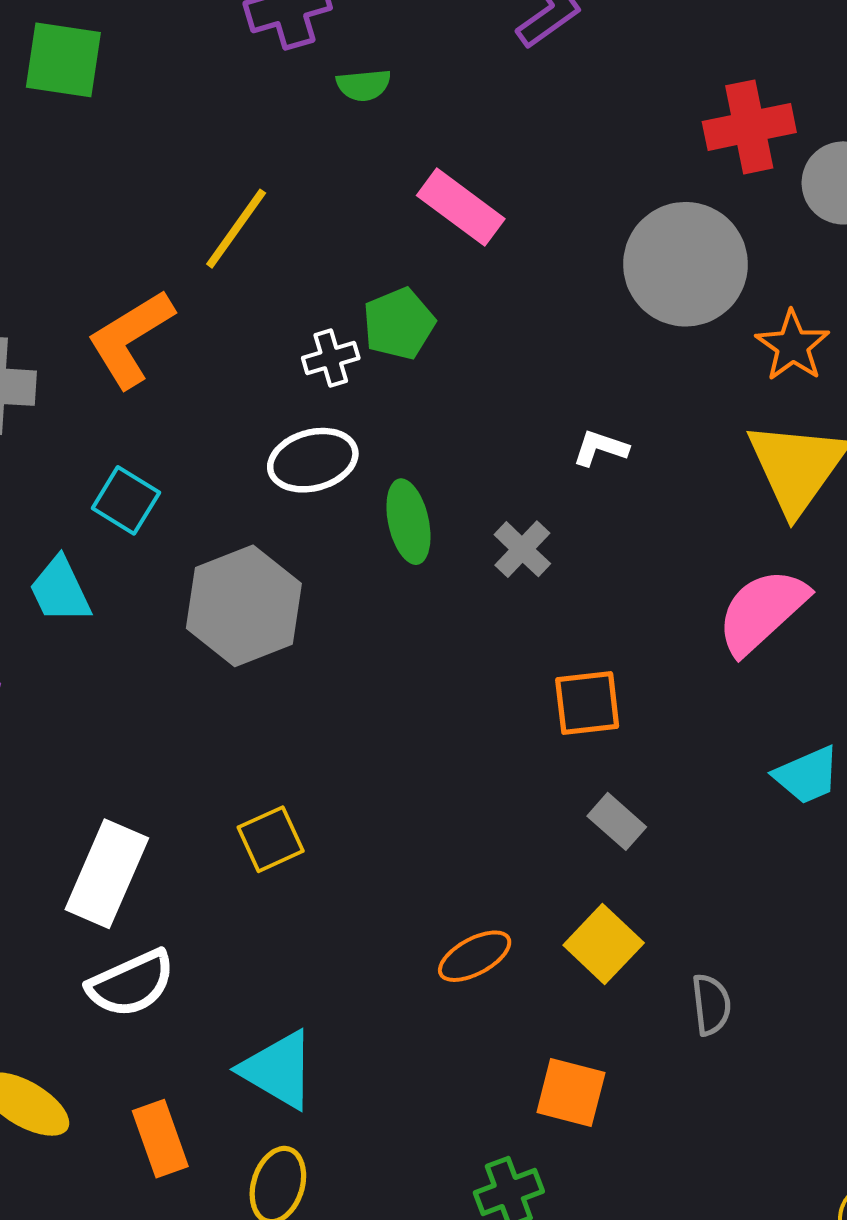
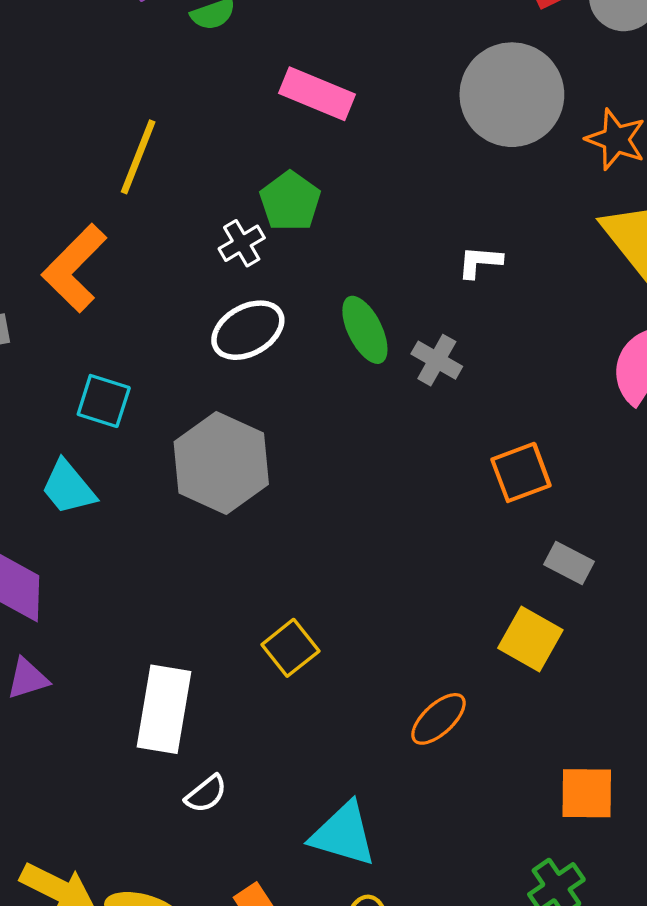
green ellipse: (408, 522) -> (365, 330), moved
yellow square: (604, 944) -> (530, 639), moved
orange ellipse: (475, 956) -> (438, 719), moved
white semicircle: (131, 984) -> (206, 794), size x0.6

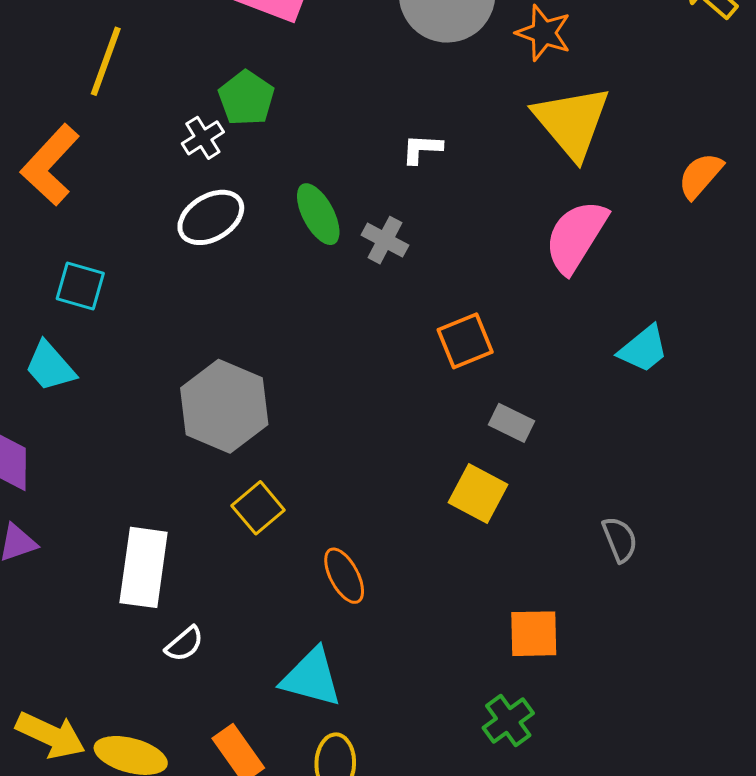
gray hexagon: (221, 463) -> (224, 406), moved
orange ellipse: (438, 719) -> (344, 576), moved, turned -74

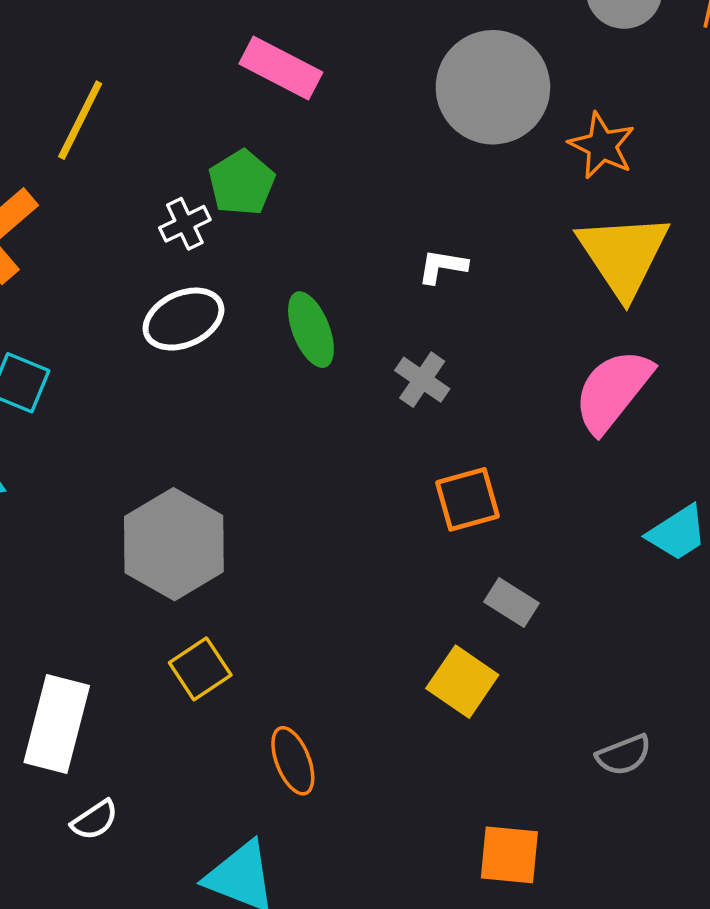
gray cross: (385, 240) -> (422, 380), moved
gray semicircle: (620, 539) -> (624, 755), turned 84

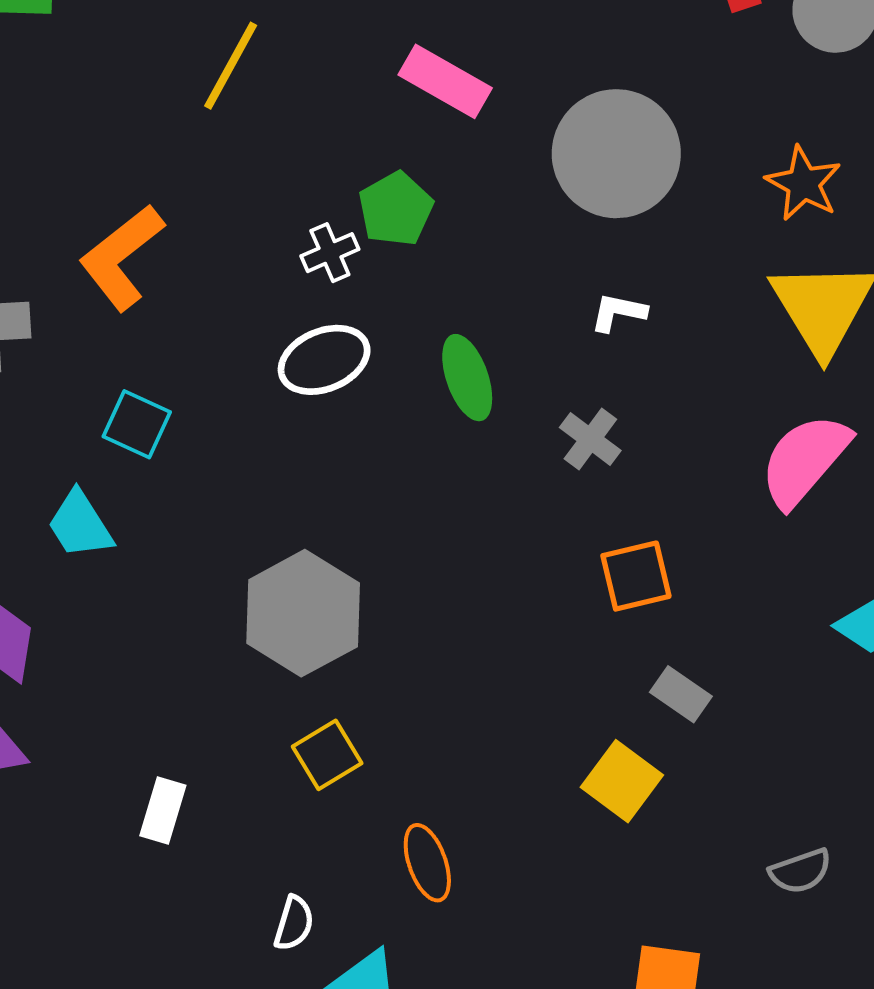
gray circle: (493, 87) -> (616, 154), moved
yellow line: (80, 120) -> (231, 66), moved
white rectangle: (57, 724) -> (163, 811), size x0.6
white semicircle: (95, 820) -> (294, 923), moved, turned -42

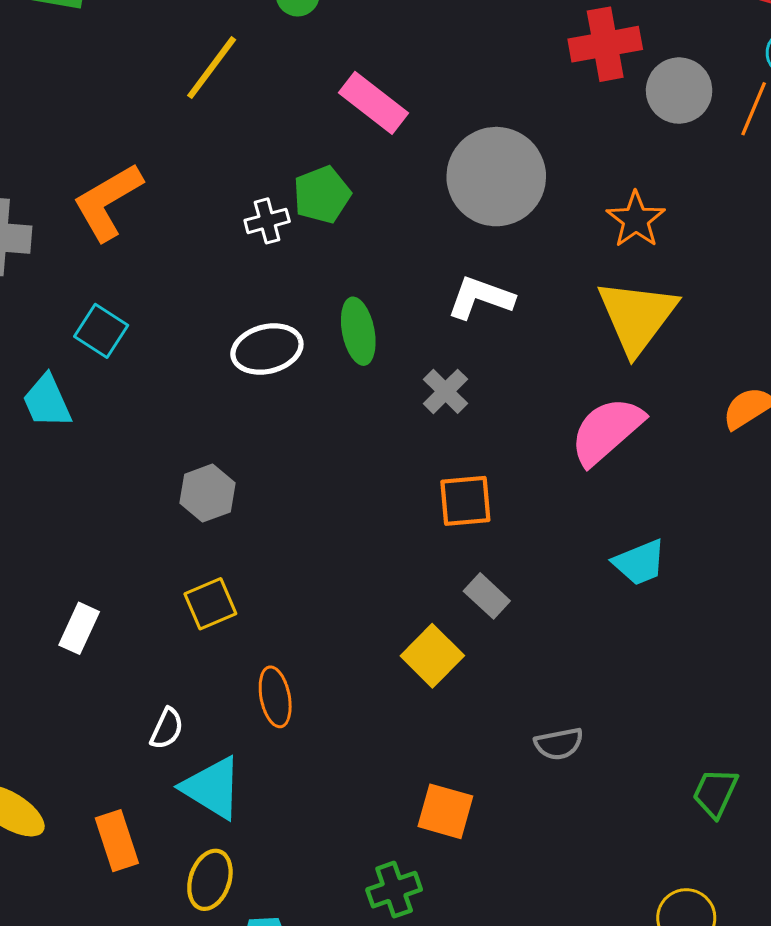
white L-shape: (618, 312) -> (481, 298), size x1.5
white ellipse: (324, 360) -> (267, 349), moved
gray hexagon: (303, 613) -> (207, 493), size x0.6

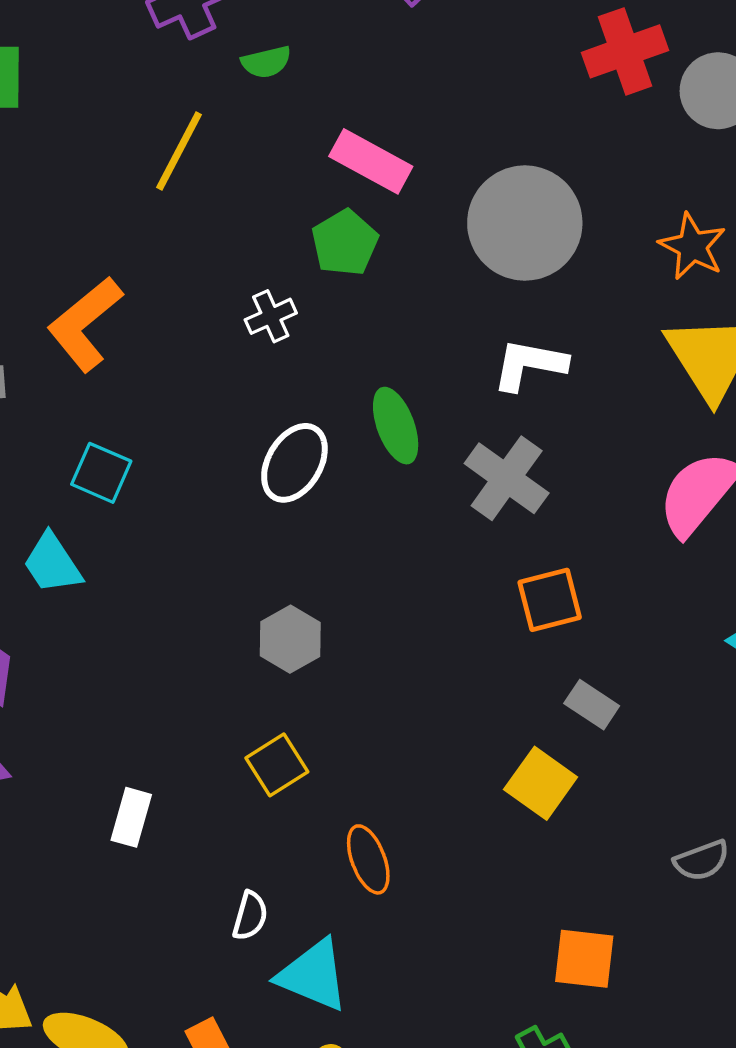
green pentagon: (322, 195) -> (345, 243), moved
white ellipse: (267, 349) -> (294, 463), turned -36
gray cross: (445, 391) -> (507, 478), size x1.5
gray hexagon: (207, 493) -> (290, 639), moved

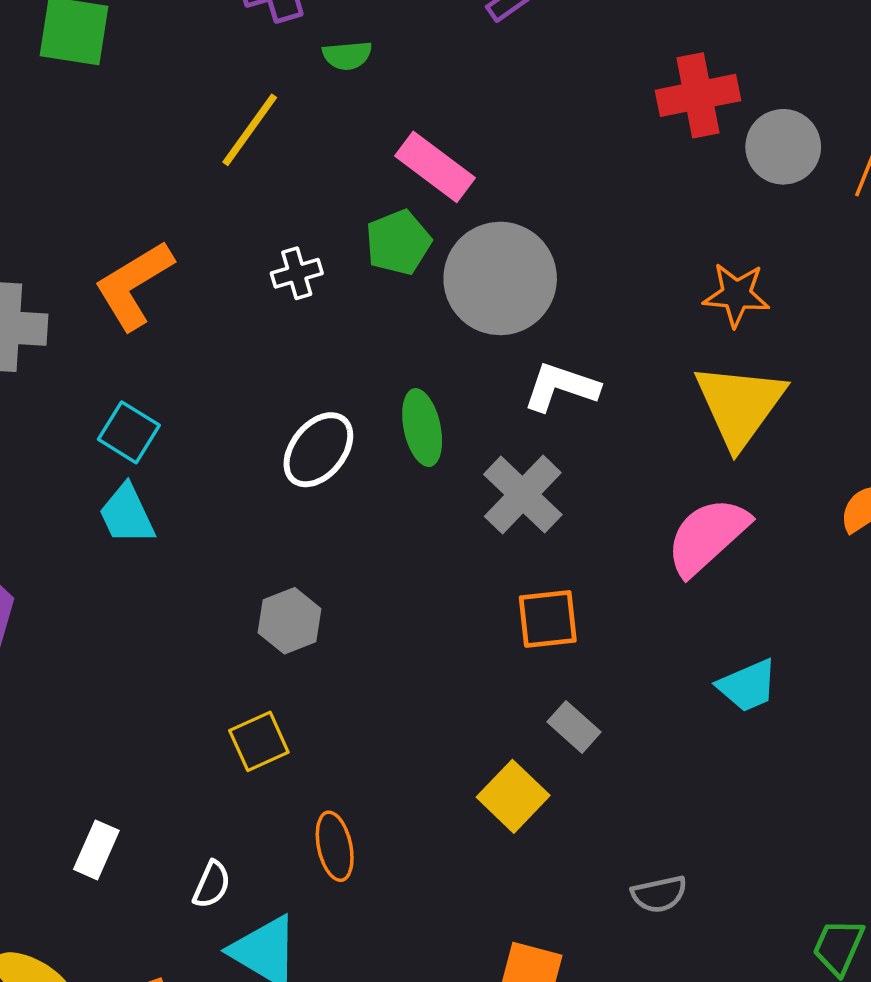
gray circle: (525, 223) -> (500, 278), moved
orange star: (692, 246) -> (736, 295), turned -30
white cross: (271, 316) -> (297, 273), moved
cyan trapezoid: (52, 563) -> (127, 514), moved
white rectangle: (131, 817) -> (96, 850), moved

